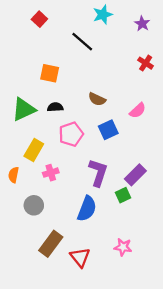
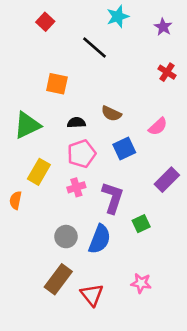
black semicircle: (55, 107) -> (76, 123), moved
pink cross: (51, 173) -> (76, 187), moved
purple rectangle: (135, 175) -> (167, 180), moved
gray circle: (34, 205) -> (66, 237), moved

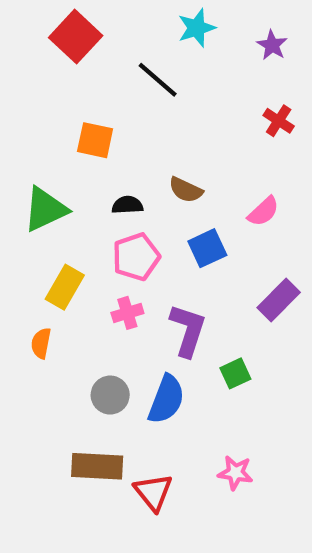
red square: (45, 22) -> (76, 37), size x1.6
orange semicircle: (16, 200) -> (41, 343), moved
brown rectangle: (58, 279) -> (97, 466), turned 56

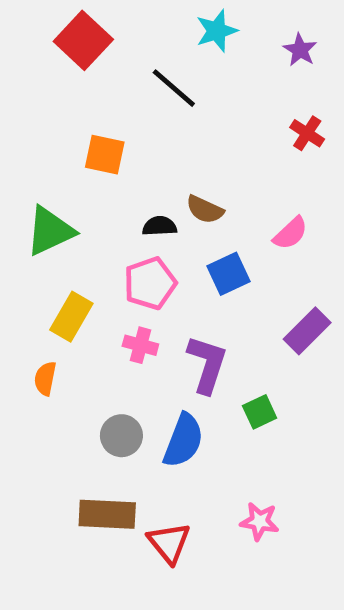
black semicircle: (127, 205) -> (160, 226), moved
pink cross: (127, 313) -> (140, 345), turned 32

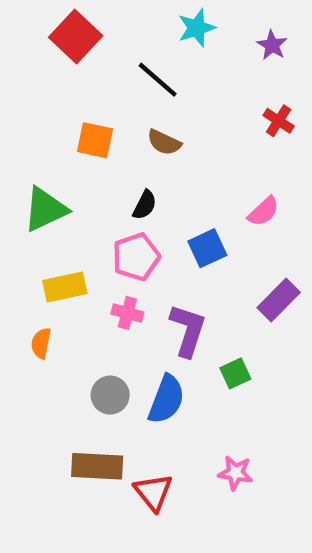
brown semicircle: (205, 209) -> (164, 142), moved
black semicircle: (160, 226) -> (145, 205), turned 120
yellow rectangle: (71, 317) -> (65, 287), turned 48

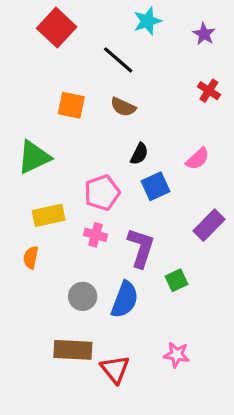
black semicircle: (145, 205) -> (139, 154), moved

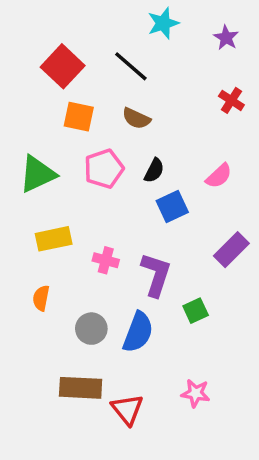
red square: (57, 28) -> (63, 66), moved
pink pentagon: (102, 193) -> (104, 169), moved
orange semicircle: (31, 258) -> (41, 298), moved

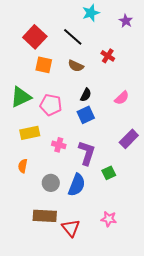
red cross: (231, 100) -> (108, 56), moved
pink pentagon: (104, 169) -> (51, 105), moved, turned 30
blue square: (172, 206) -> (86, 115), moved

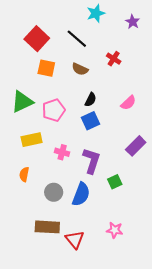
pink pentagon: (51, 105) -> (54, 110), turned -30

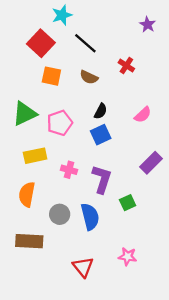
cyan star: (96, 13) -> (62, 15), moved
orange semicircle: (24, 174) -> (27, 194), size x1.5
blue semicircle: (81, 194) -> (90, 217), turned -35
brown rectangle: (47, 227) -> (29, 241), moved

